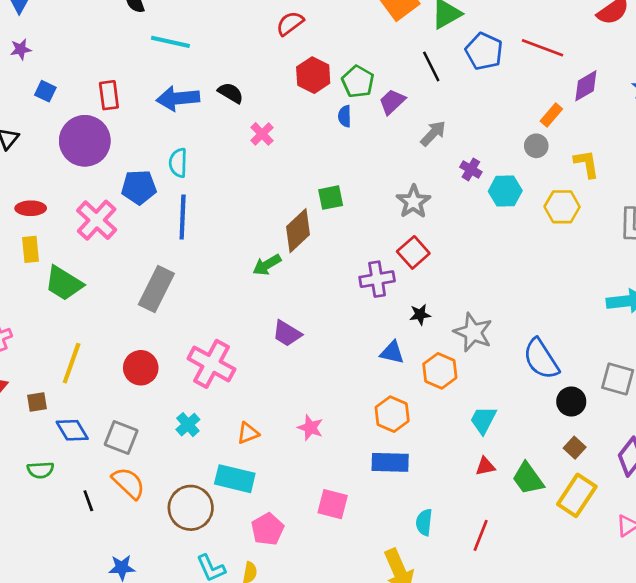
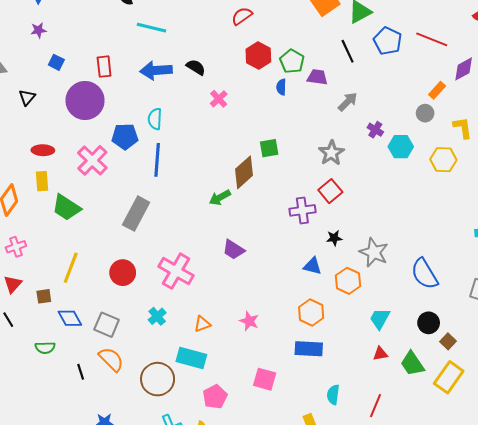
purple trapezoid: (392, 102) -> (317, 77), turned 50
black circle: (571, 402) -> (429, 323), moved

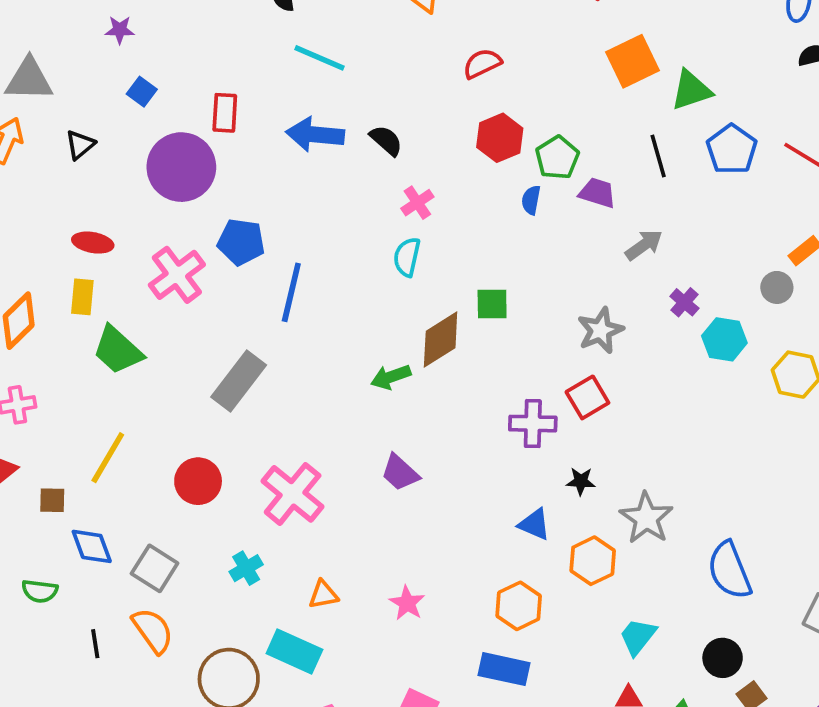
cyan semicircle: (155, 119) -> (407, 257), moved

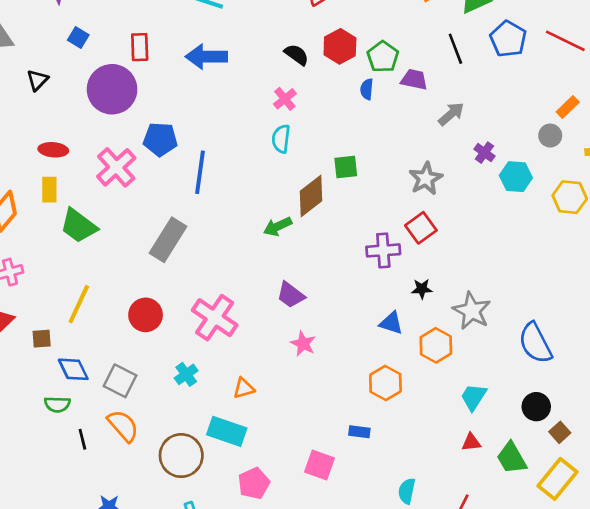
black semicircle: (386, 140) -> (297, 55), moved
green semicircle: (40, 591) -> (57, 404), moved
pink star: (407, 603) -> (303, 344), moved
blue rectangle: (504, 669) -> (359, 432), moved, size x0.6

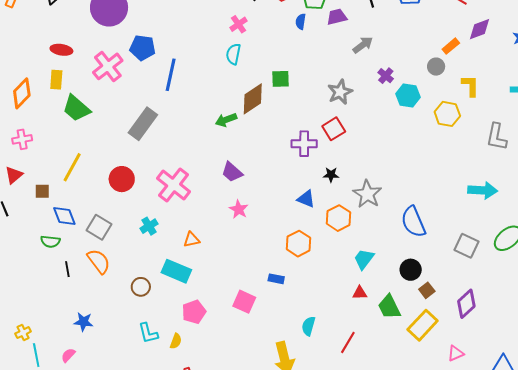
purple trapezoid: (414, 80) -> (337, 17), turned -30
brown circle: (181, 456) -> (141, 287), size x0.6

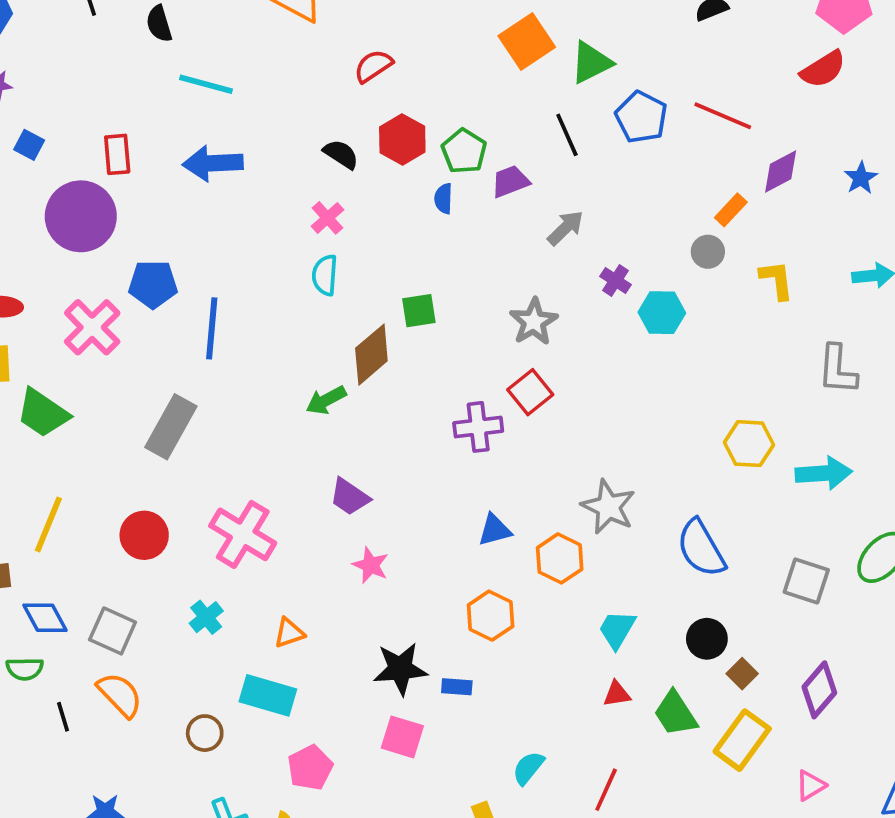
yellow hexagon: (447, 114) -> (749, 444), moved
black star: (331, 175) -> (400, 669), moved, size x1.8
blue triangle: (306, 199) -> (495, 530), turned -30
cyan semicircle: (308, 326) -> (528, 768), turned 30

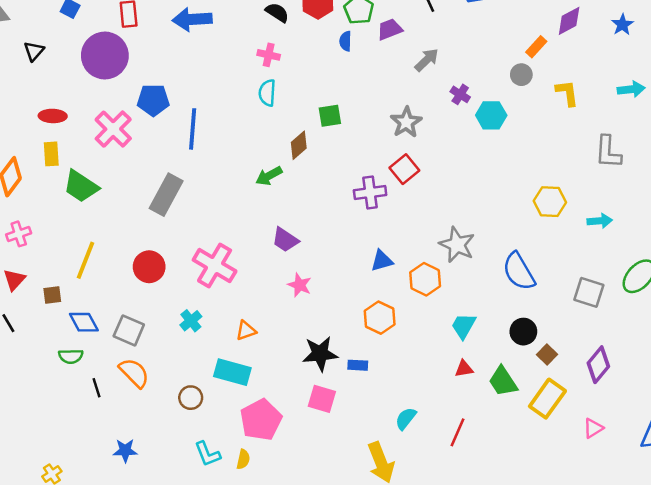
pink cross: (327, 218) -> (269, 55), turned -35
brown diamond: (371, 355) -> (299, 145), size x0.7
cyan arrow: (824, 473) -> (600, 221), size x0.7
pink pentagon: (310, 768) -> (261, 420), size x1.4

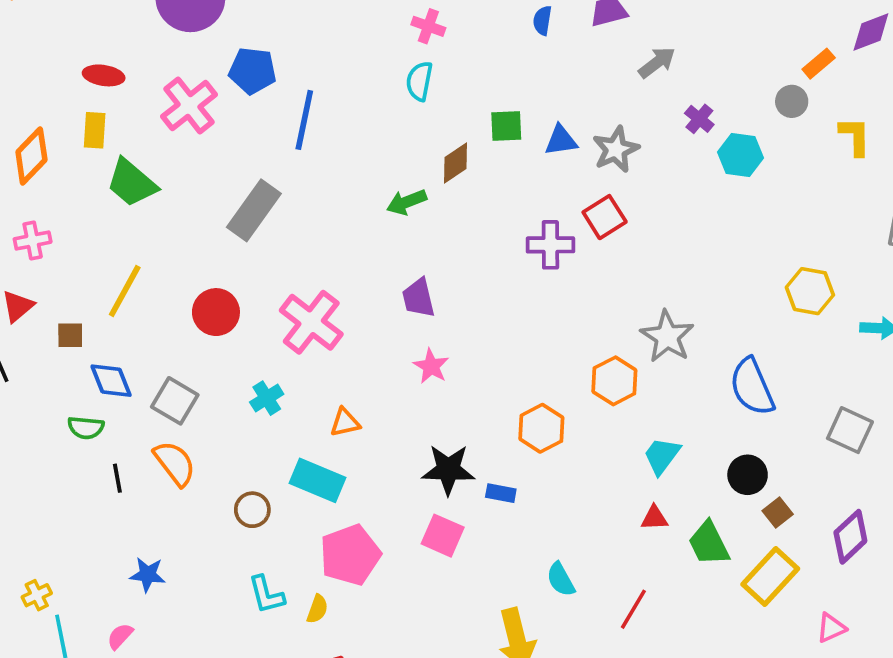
purple trapezoid: (285, 240) -> (418, 298), turned 36
blue triangle: (382, 261) -> (561, 140), moved
cyan semicircle: (406, 418) -> (561, 579), turned -75

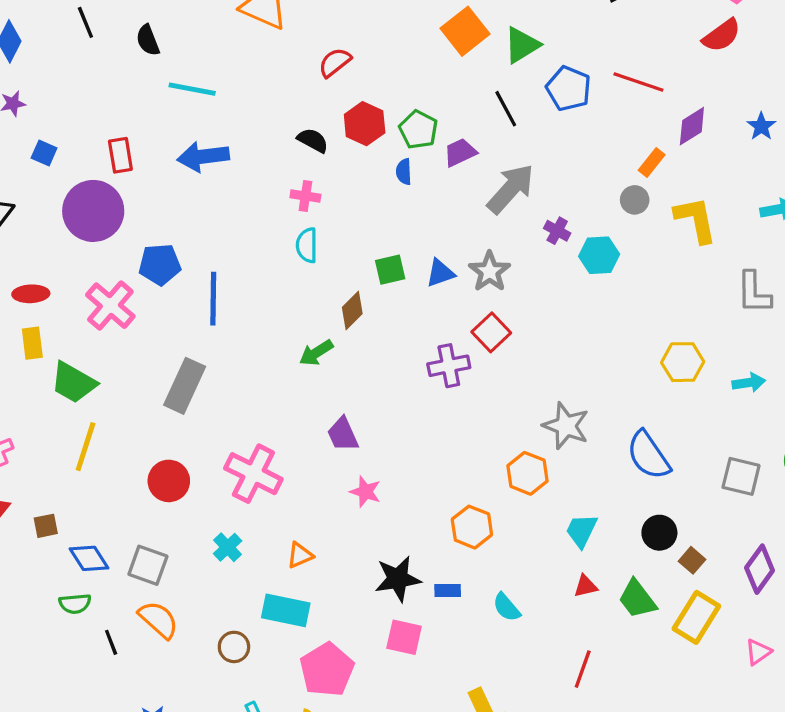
gray arrow: (657, 62) -> (511, 189), size x1.6
yellow L-shape: (855, 136) -> (696, 220), size x1.4
yellow line: (125, 291) -> (86, 447), moved
cyan semicircle: (561, 579) -> (507, 607), moved

